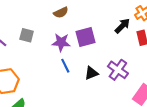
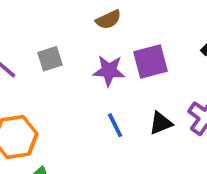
gray square: (27, 35) -> (50, 59), turned -32
blue line: (65, 66) -> (115, 125), moved

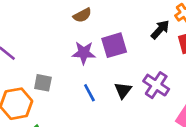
gray square: (50, 59) -> (43, 83), moved, turned 30
black triangle: (161, 123) -> (123, 90), turned -30

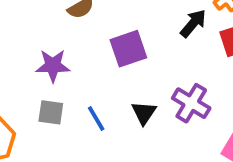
purple star: (84, 53) -> (53, 66), moved
gray square: (43, 83) -> (51, 112), moved

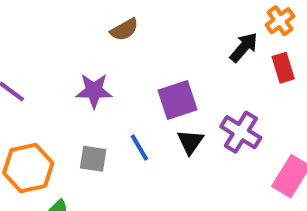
purple square: (128, 49) -> (177, 100), moved
gray square: (51, 112) -> (93, 159), moved

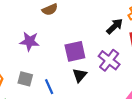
purple cross: (241, 132) -> (109, 60), moved
blue line: (139, 147) -> (49, 87), moved

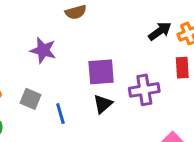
black arrow: (115, 26) -> (160, 31), moved
purple cross: (109, 60) -> (144, 90), turned 35

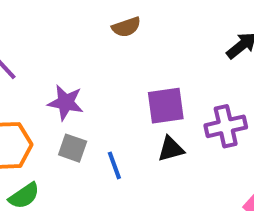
purple star: (43, 50) -> (66, 103), moved
black triangle: (103, 104) -> (171, 149), turned 30

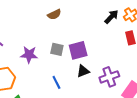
purple cross: (226, 126) -> (109, 77), moved
gray square: (73, 148) -> (57, 49), moved

